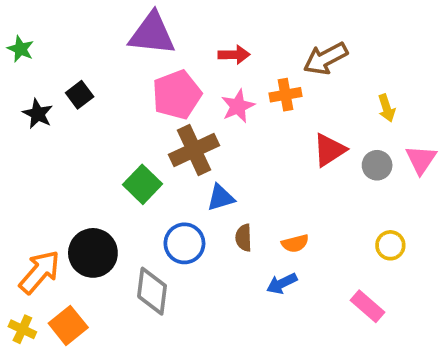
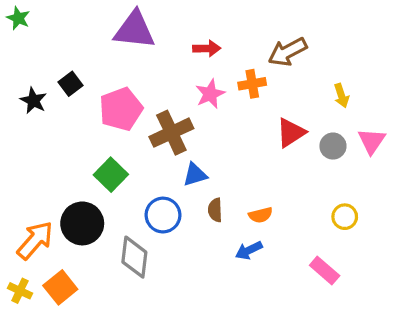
green star: (21, 49) -> (18, 18), moved
pink pentagon: (177, 95) -> (121, 109), moved
green square: (143, 184) -> (111, 175), moved

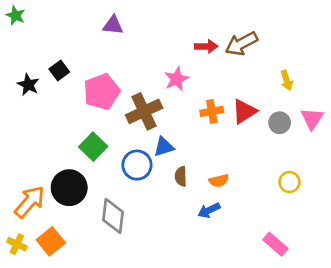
purple triangle: (134, 30) -> (113, 25), size x0.6
red arrow: (207, 48) -> (206, 46), moved
orange cross: (252, 84) -> (212, 111), moved
blue circle: (163, 215) -> (137, 165), moved
pink rectangle: (325, 271) -> (275, 244), moved

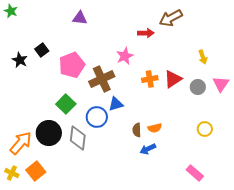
brown arrow: (241, 44) -> (171, 18), moved
brown semicircle: (181, 176) -> (137, 130), moved
gray diamond: (113, 216) -> (78, 138), moved

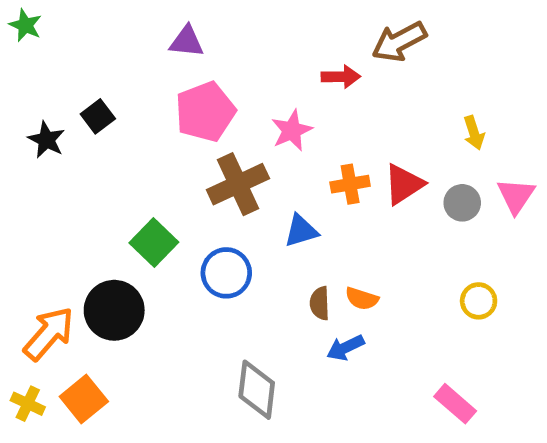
pink pentagon: (72, 65) -> (205, 112), moved
blue triangle: (116, 104) -> (301, 231), moved
orange semicircle: (155, 128) -> (362, 299), turned 32
gray diamond: (78, 138) -> (257, 390), moved

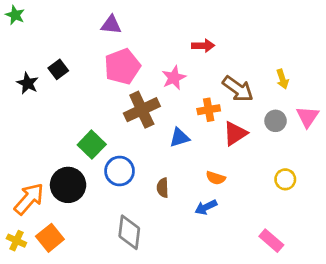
brown arrow: (399, 42) -> (238, 89), moved, turned -116
red triangle: (404, 184) -> (235, 133), moved
blue circle: (226, 273) -> (120, 171), moved
brown semicircle: (320, 303) -> (163, 188), moved
gray diamond: (257, 390) -> (129, 232), moved

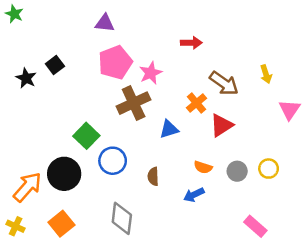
pink star: (174, 78) -> (151, 73), moved
orange cross: (209, 110) -> (196, 103), turned -30
gray circle: (276, 121) -> (237, 171), moved
orange square: (50, 238) -> (61, 224), moved

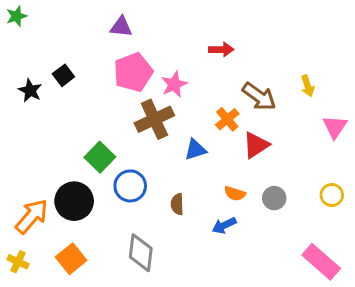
green star: (14, 14) -> (16, 16), turned 30
yellow circle: (269, 169) -> (332, 195), moved
pink rectangle: (255, 226) -> (321, 262), moved, size x1.4

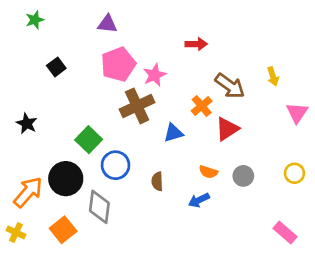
green star: (16, 16) -> (35, 20), moved
black star: (30, 90) -> (27, 123), moved
gray diamond: (141, 253) -> (99, 207), moved
pink rectangle: (321, 262) -> (285, 232), size x0.7

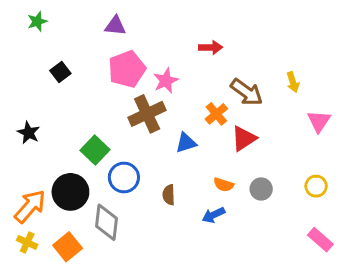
yellow cross: (16, 232) -> (27, 242), moved
pink rectangle: (285, 232) -> (320, 240), moved

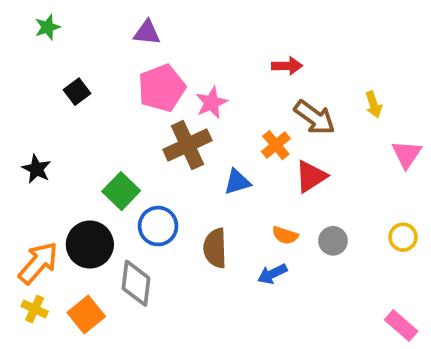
red arrow: (211, 47) -> (287, 66), moved
brown semicircle: (169, 195) -> (215, 248), size x1.5
pink rectangle: (320, 240) -> (401, 326), moved

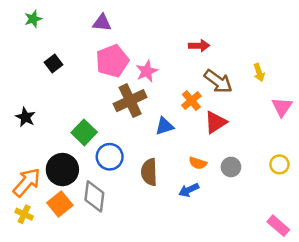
orange square: (86, 314) -> (60, 204), moved

